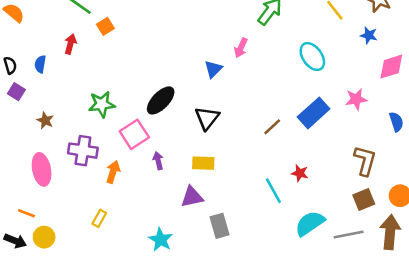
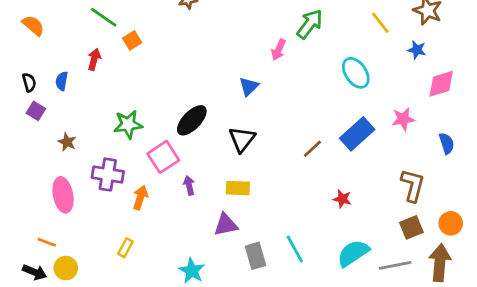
pink arrow: (241, 48) -> (279, 50), moved
cyan line: (273, 191) -> (295, 249), moved

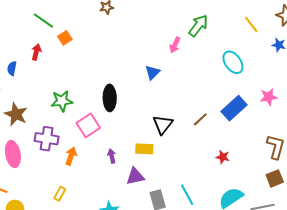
black ellipse: (192, 120) -> (110, 98), turned -45
black triangle: (242, 139) -> (163, 124), moved
brown star: (67, 142) -> (16, 114), size x1.6
purple arrow: (189, 185) -> (112, 156), moved

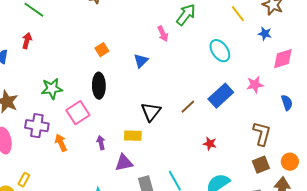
orange square: (65, 38) -> (102, 50), moved
pink arrow: (175, 45) -> (163, 34), turned -49
orange arrow: (71, 156) -> (61, 143), turned -42
yellow rectangle: (60, 194) -> (24, 180), moved

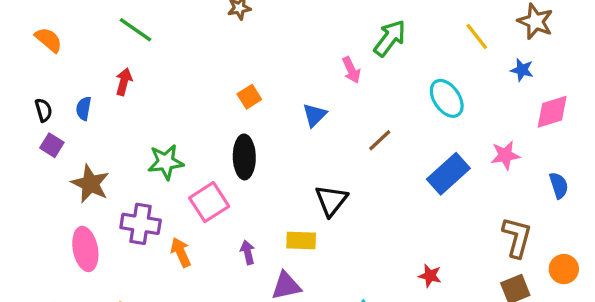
brown line: (188, 107) -> (380, 140), moved
red star: (210, 144) -> (430, 276), moved
orange circle: (290, 162) -> (564, 269), moved

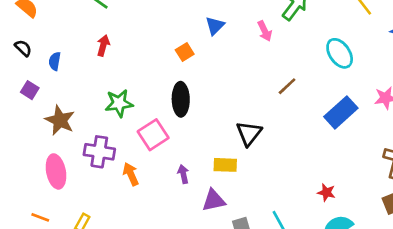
red arrow: (124, 82) -> (103, 45), moved
black semicircle: (44, 110) -> (23, 48), moved, turned -30
blue triangle: (315, 115) -> (215, 26), moved

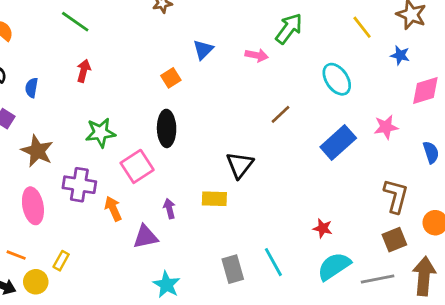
pink arrow: (265, 31) -> (257, 55), turned -54
purple triangle: (214, 200) -> (145, 237), moved

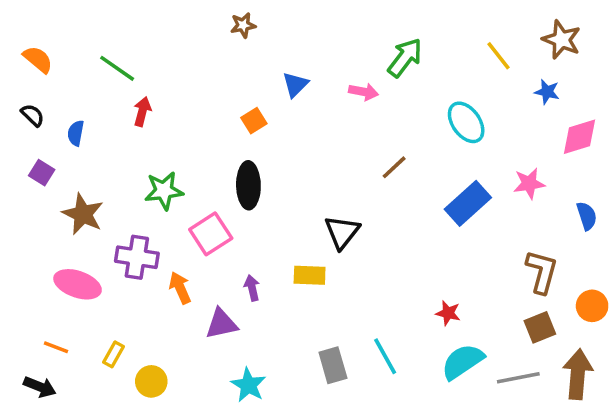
green line: (75, 22) -> (117, 68), moved
pink ellipse: (33, 206) -> (78, 284), turned -60
yellow circle: (36, 282) -> (151, 381), moved

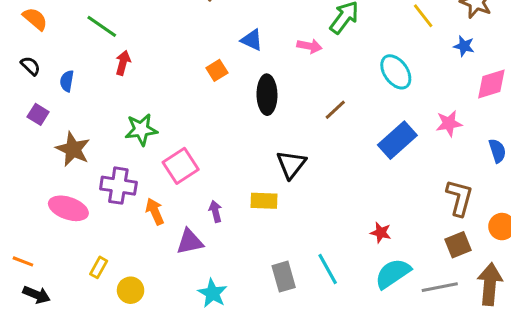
blue triangle: (295, 85) -> (252, 40), turned -50
black ellipse: (248, 185) -> (267, 95), moved
orange line: (56, 347) -> (23, 261), moved

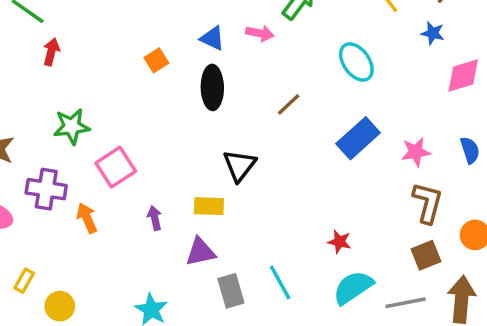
blue triangle: (252, 40) -> (212, 38), moved
pink star: (449, 123) -> (416, 152), moved
purple triangle: (190, 242) -> (200, 252), moved

